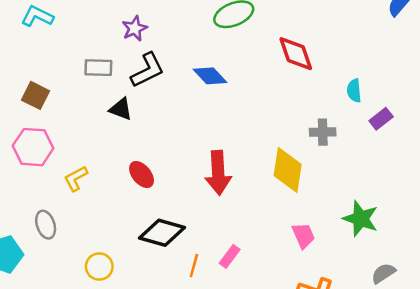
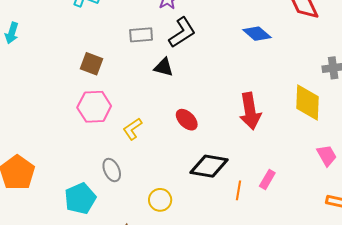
blue diamond: (210, 76) -> (257, 34), moved

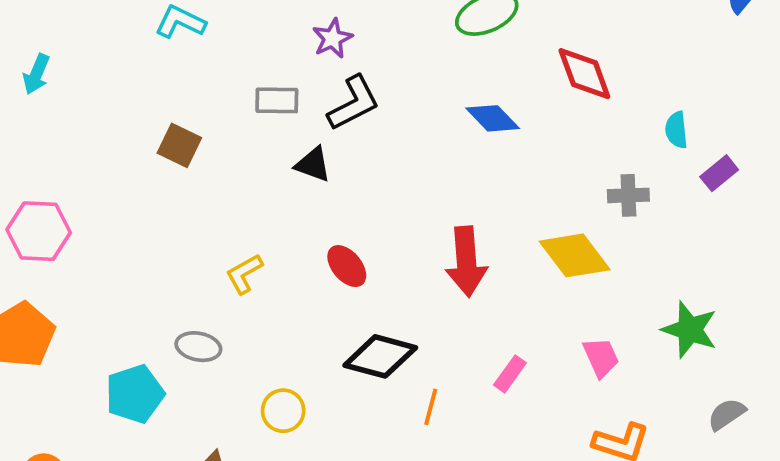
yellow diamond: (307, 103) -> (575, 255), turned -45
pink hexagon: (94, 107) -> (39, 231), moved
gray ellipse: (112, 170) -> (198, 347), turned -60
pink rectangle: (267, 180) -> (510, 374), moved

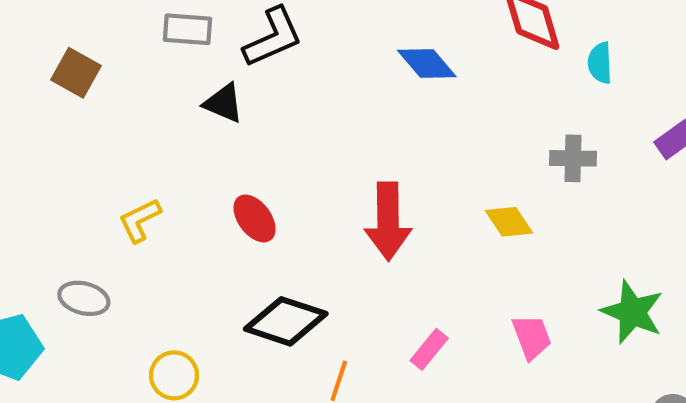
cyan semicircle: (676, 130) -> (600, 63), moved
yellow diamond: (575, 255) -> (509, 222), size x0.6

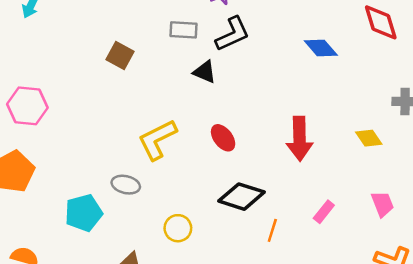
yellow L-shape: (140, 220) -> (157, 140), size x1.6

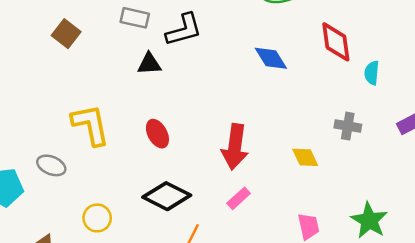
black triangle: (205, 72) -> (149, 64), turned -35
yellow L-shape: (157, 140) -> (91, 125), turned 96
pink rectangle: (324, 212) -> (239, 198), moved

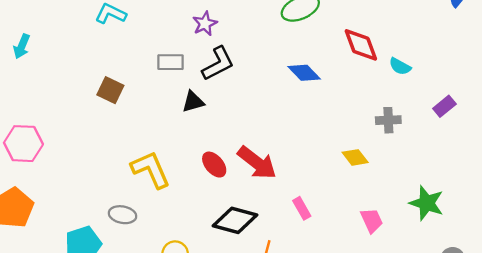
cyan semicircle: (372, 73) -> (400, 66), turned -55
red arrow: (235, 147) -> (257, 163), moved, turned -48
pink rectangle: (239, 198) -> (302, 208), turned -65

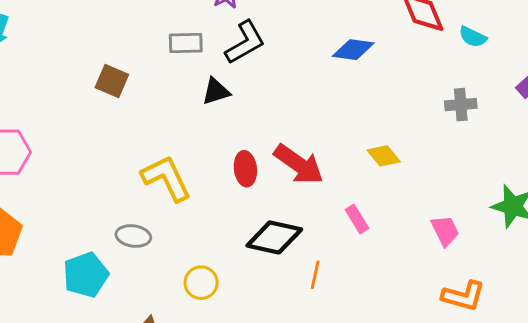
blue diamond: (304, 73) -> (353, 50), turned -36
yellow diamond: (355, 157) -> (384, 156), moved
red ellipse: (214, 165) -> (245, 169), turned 36

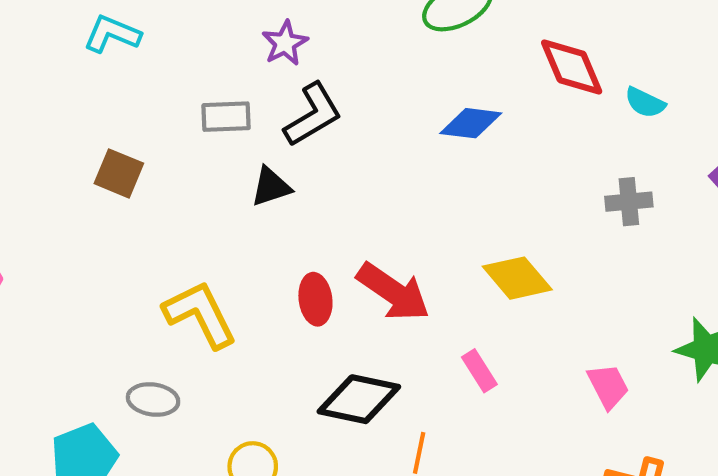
yellow diamond: (384, 156) -> (517, 278), size x1.4

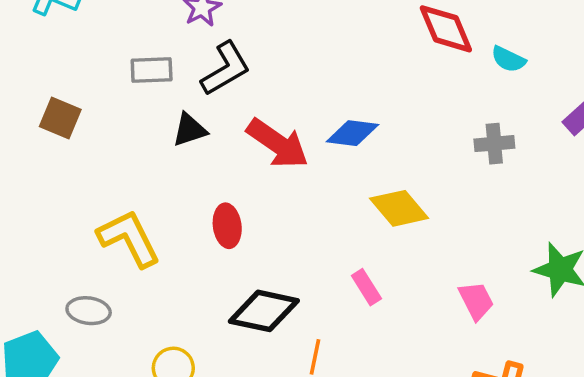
blue diamond: (471, 123) -> (352, 133), moved
red arrow: (393, 292) -> (278, 143), moved

